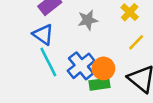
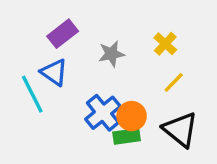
cyan line: (48, 62) -> (32, 94), moved

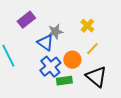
blue triangle: (54, 72) -> (45, 43), moved
orange circle: (132, 116) -> (72, 60), moved

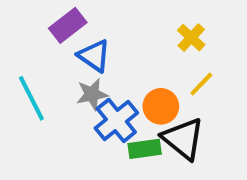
gray star: (55, 32) -> (92, 94), moved
blue triangle: (45, 43) -> (94, 56), moved
black triangle: (96, 77) -> (183, 139), moved

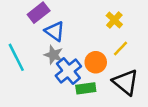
gray star: (92, 94) -> (53, 55), turned 30
black triangle: (183, 139) -> (126, 82), moved

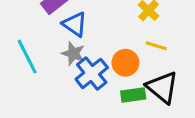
yellow line: (121, 49) -> (156, 46), turned 63
green rectangle: (86, 88) -> (133, 95), moved

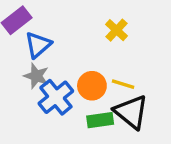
blue triangle: (75, 24) -> (38, 45), turned 44
yellow line: (156, 46) -> (123, 84), moved

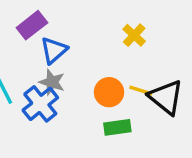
blue cross: (56, 97) -> (40, 104), moved
black triangle: (131, 112) -> (166, 97), moved

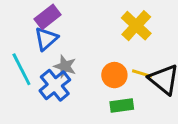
yellow cross: (134, 35) -> (136, 26), size x1.5
blue triangle: (54, 50) -> (46, 39), moved

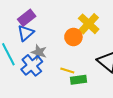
yellow line: (142, 74) -> (67, 71), moved
orange circle: (114, 75) -> (73, 37), moved

